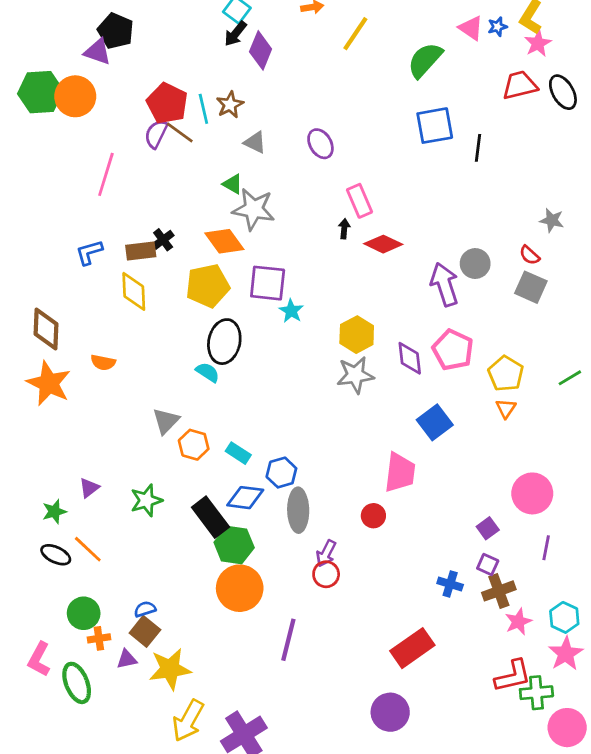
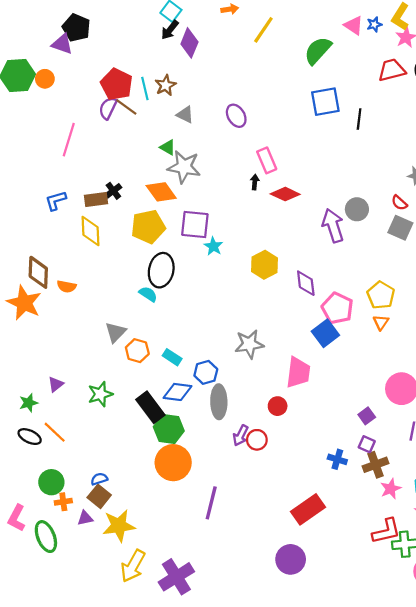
orange circle: (75, 96) -> (45, 79), size x0.6
brown diamond: (46, 329) -> (38, 272), moved
pink pentagon: (453, 350) -> (337, 308), moved
gray star: (355, 375) -> (249, 344), moved
red circle: (326, 574) -> (257, 440), moved

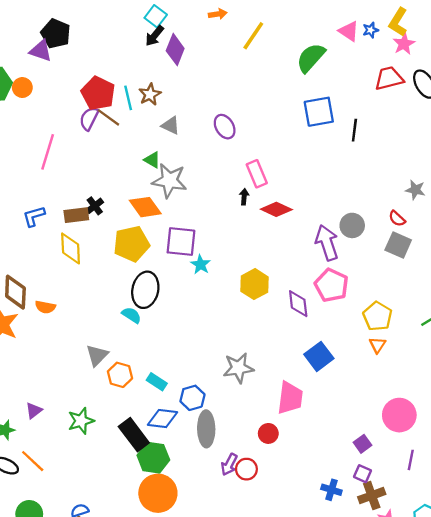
pink pentagon: (337, 308) -> (331, 285), moved

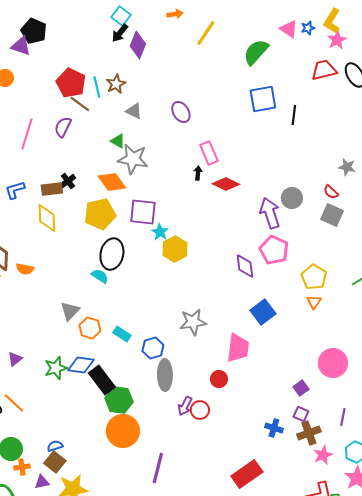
purple semicircle: (89, 119) -> (63, 127), moved
yellow hexagon: (254, 284) -> (175, 249), moved
blue diamond: (163, 419) -> (81, 365), moved
purple line: (411, 460) -> (343, 417), moved

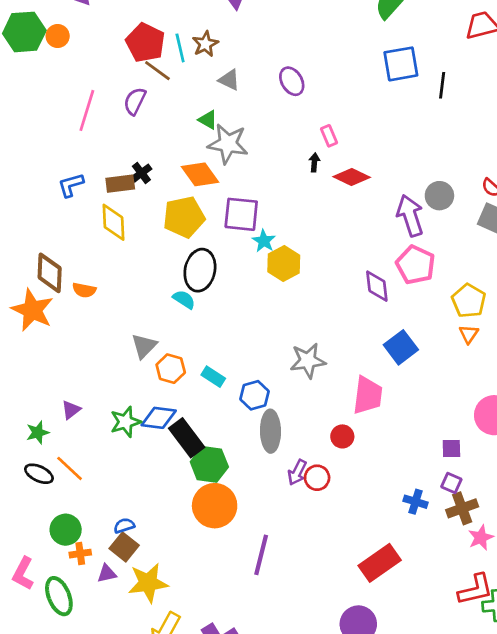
pink rectangle: (209, 153) -> (329, 136), size x0.7
purple square: (301, 388) -> (451, 448), turned 35

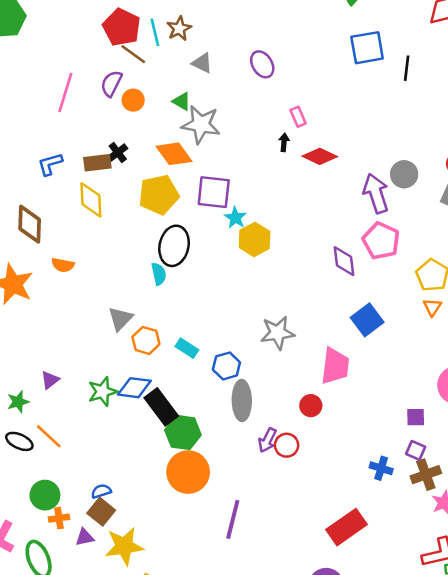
orange circle: (58, 36) -> (133, 100), moved
brown diamond: (50, 273) -> (30, 224), moved
cyan semicircle: (184, 299) -> (159, 274), turned 45

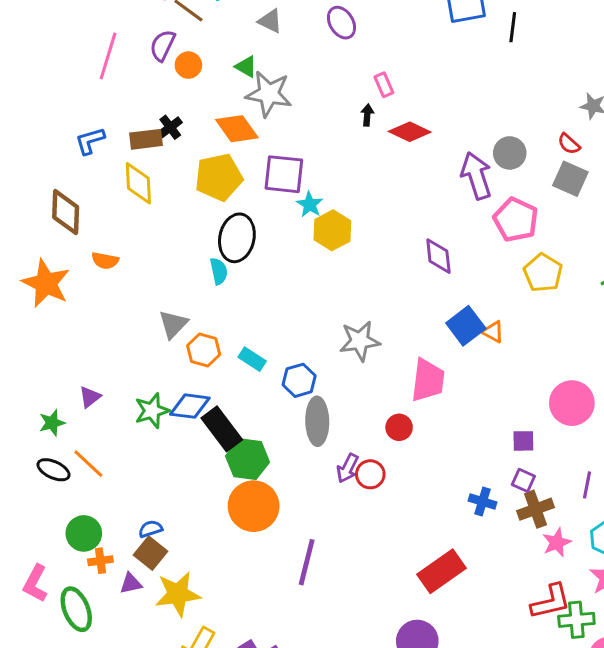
pink pentagon: (381, 241) -> (516, 220), moved
orange triangle: (432, 307) -> (493, 332), moved, turned -36

